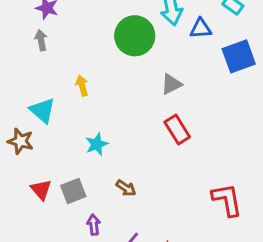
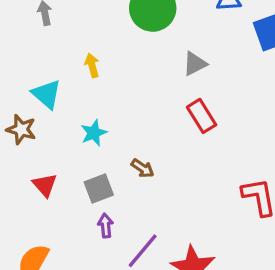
cyan star: (97, 144) -> (94, 133), moved
brown arrow: (126, 188) -> (143, 168), moved
gray square: (73, 191) -> (99, 188), moved

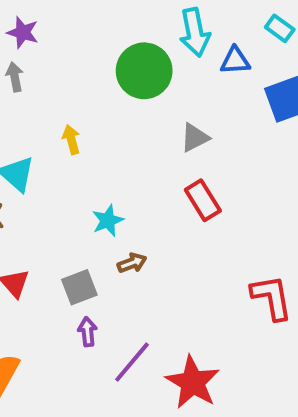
cyan star: (94, 133) -> (108, 220), moved
brown arrow: (143, 168) -> (132, 263), turned -55

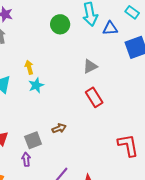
green circle: (144, 71) -> (60, 24), moved, size x0.7
cyan star: (108, 220) -> (36, 85), moved
purple arrow: (87, 332) -> (26, 159), moved

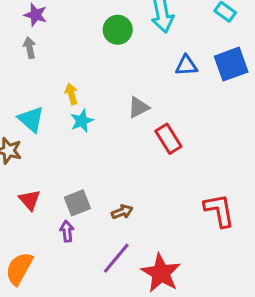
blue triangle: (110, 28) -> (186, 66), moved
gray triangle: (90, 66) -> (139, 107), moved
brown arrow: (59, 128) -> (122, 212), moved

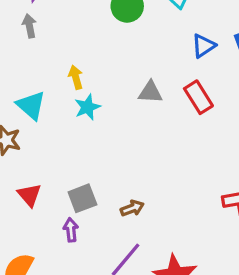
blue triangle: (186, 66) -> (203, 46), turned -30
gray triangle: (139, 107) -> (150, 92), turned 30
red rectangle: (168, 139) -> (198, 97), moved

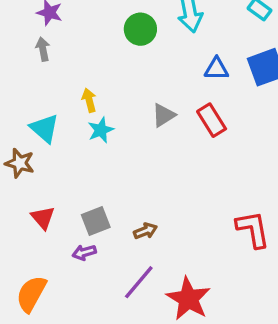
blue triangle: (203, 46) -> (217, 69), turned 35
gray triangle: (150, 92) -> (164, 115), turned -35
purple arrow: (71, 230) -> (84, 252), turned -100

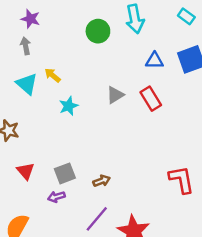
yellow arrow: (89, 100) -> (53, 75), moved, turned -35
cyan triangle: (44, 128) -> (27, 84), moved

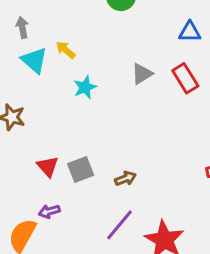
gray arrow: (26, 46) -> (22, 27), moved
red triangle: (26, 171) -> (48, 167), moved
purple arrow: (56, 197) -> (49, 211), moved

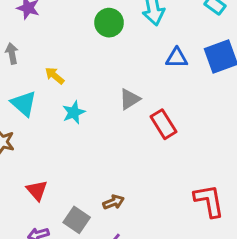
cyan triangle: (34, 60) -> (24, 104), moved
red rectangle: (185, 78) -> (163, 124), moved
gray square: (81, 170) -> (77, 220), moved, turned -35

